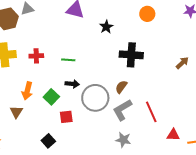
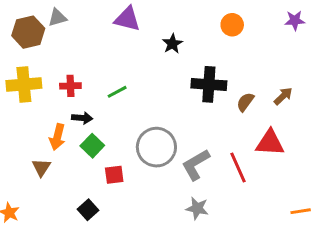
green line: (68, 60) -> (117, 92), turned -32
black arrow: (72, 84) -> (82, 118), moved
brown semicircle: (121, 87) -> (245, 102), moved
red triangle: (173, 135) -> (270, 143), moved, size x1.5

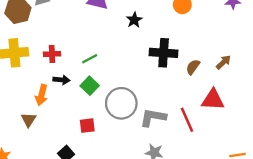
green square: (92, 146) -> (90, 86), moved
gray L-shape: (196, 165) -> (153, 117), turned 40

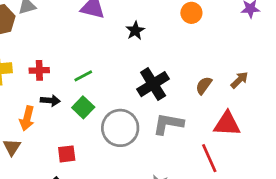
black cross: (164, 53) -> (153, 84), moved, turned -36
gray L-shape: (153, 117) -> (168, 124), moved
red line: (187, 120) -> (209, 158), moved
red square: (87, 126) -> (67, 154), moved

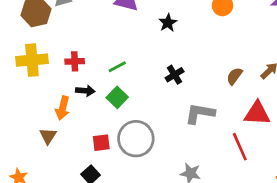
black cross: (153, 84) -> (175, 75), moved, size x0.6
gray circle: (120, 128) -> (136, 139), moved

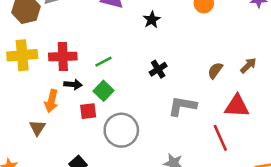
red cross: (75, 61) -> (63, 57), size x1.5
red square: (101, 143) -> (88, 111), moved

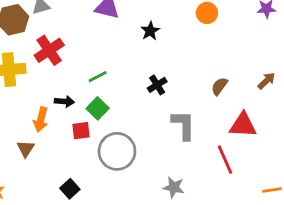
red cross: (63, 57) -> (49, 50), moved, turned -32
brown arrow: (248, 65) -> (266, 81), moved
gray L-shape: (182, 106) -> (183, 125), turned 80

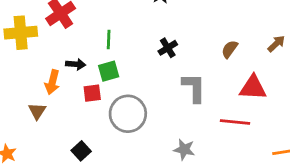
green line: (98, 77) -> (109, 40), turned -60
green square: (98, 108) -> (109, 71), turned 30
red line: (225, 160) -> (235, 122), turned -60

